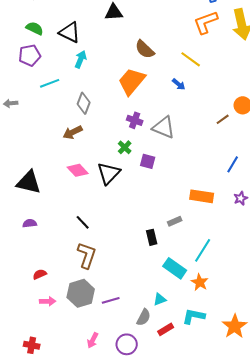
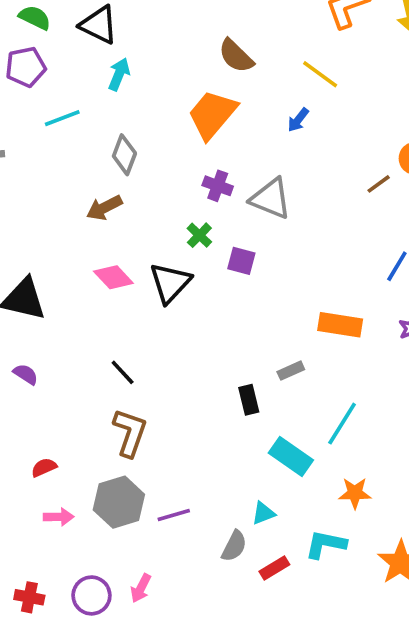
blue arrow: (179, 84) -> (298, 120), turned 88
purple semicircle: (30, 223) -> (26, 374), turned 40
orange star: (200, 282) -> (355, 493), moved, turned -30
purple circle: (127, 344) -> (91, 595), moved

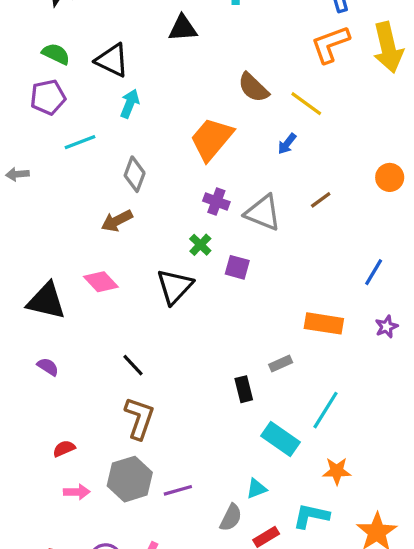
brown semicircle: (236, 56) -> (253, 88), moved
brown line: (379, 184) -> (321, 200), moved
pink diamond: (113, 277) -> (101, 282), moved

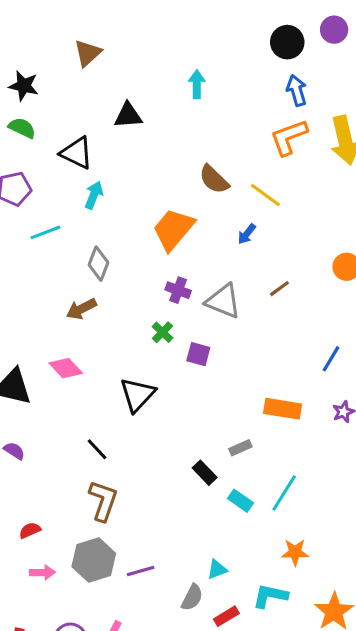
black triangle: (183, 28) -> (128, 115), moved
green semicircle: (56, 54) -> (22, 128), moved
black triangle: (175, 287) -> (138, 395), moved
black rectangle: (244, 389) -> (205, 473), turned -30
cyan rectangle: (281, 439) -> (240, 501), moved, size x0.7

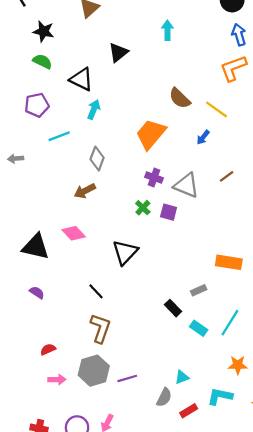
black triangle: (128, 115) -> (118, 53), turned -35
purple square: (198, 354) -> (169, 212), moved

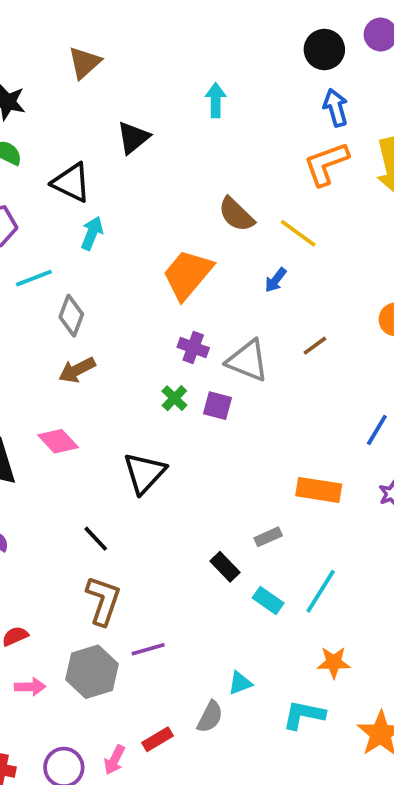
gray diamond: (97, 159) -> (71, 316), moved
purple line: (127, 378) -> (148, 649), moved
red rectangle: (189, 411) -> (158, 739), moved

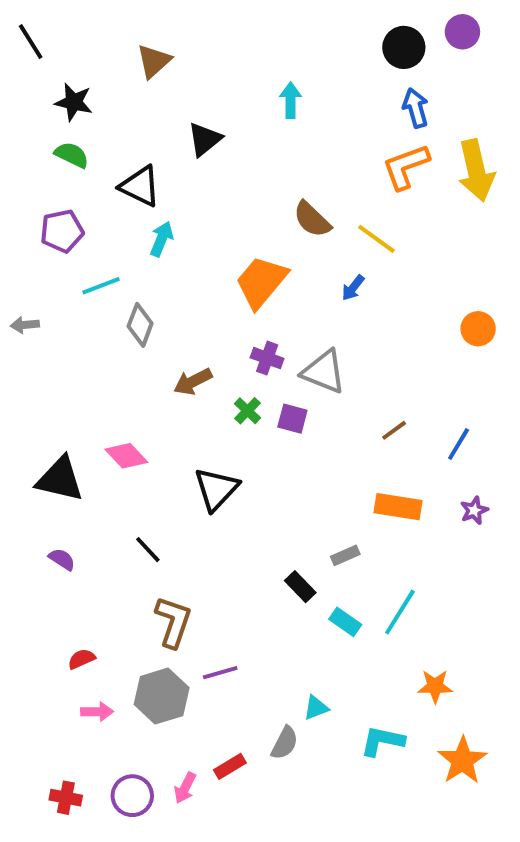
brown line: (315, 346) -> (394, 430), moved
brown arrow: (77, 370) -> (193, 381), moved
black line: (96, 539) -> (148, 550), moved
orange star: (334, 662) -> (435, 686), moved

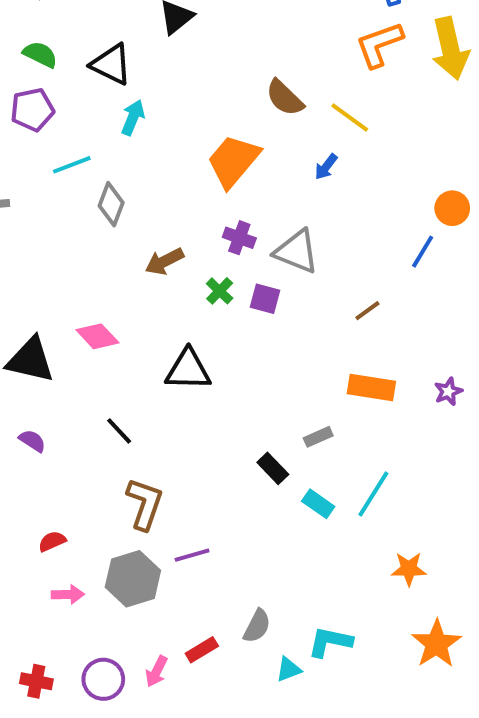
green semicircle: (72, 155) -> (40, 54), moved
blue line: (459, 444) -> (423, 252), moved
black triangle: (216, 489) -> (188, 370), turned 48
cyan triangle: (316, 708) -> (289, 669), moved
cyan L-shape: (382, 741) -> (330, 642), moved

